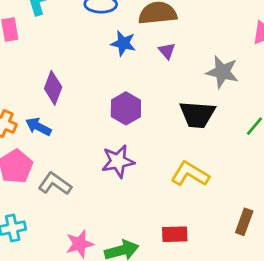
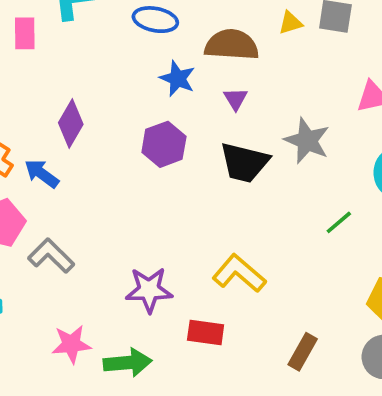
purple hexagon: (126, 108) -> (164, 144), moved
black trapezoid: (197, 115) -> (244, 163), moved
purple star: (118, 161) -> (149, 290), moved
red rectangle: (175, 234) -> (206, 332), moved

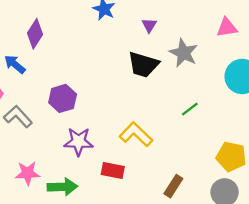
purple triangle: (236, 99) -> (149, 25), moved
purple hexagon: (164, 144) -> (63, 98), moved
green line: (339, 222) -> (190, 109), moved

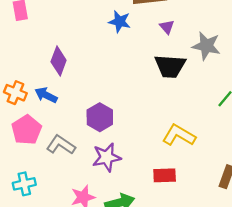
purple star: (79, 142) -> (107, 157), moved

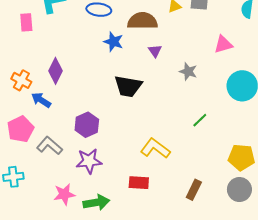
gray star: (206, 46) -> (188, 72), size x0.7
black trapezoid: (170, 66) -> (128, 86), moved
orange cross: (15, 93) -> (21, 80), moved

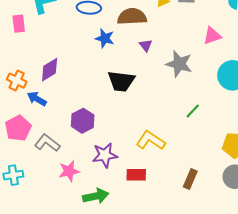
purple diamond: (56, 71) -> (50, 70), turned 35
gray star: (188, 72) -> (179, 64), size x1.5
purple star: (89, 161) -> (105, 155), moved
pink star: (64, 194) -> (69, 171), moved

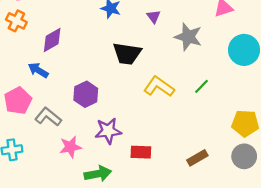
orange cross: (17, 81) -> (16, 21), moved
yellow L-shape: (151, 140) -> (159, 87), moved
brown rectangle: (190, 179) -> (197, 158), turned 36

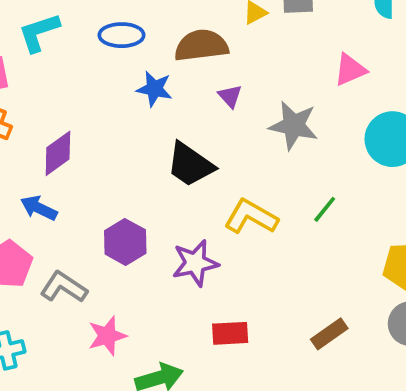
black trapezoid: (127, 54) -> (190, 165), turned 32
purple star: (108, 131) -> (195, 263), moved

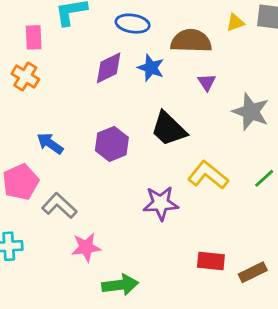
purple diamond: (58, 153) -> (109, 68), moved
purple hexagon: (125, 242) -> (112, 144), moved
red rectangle: (230, 333) -> (211, 261), moved

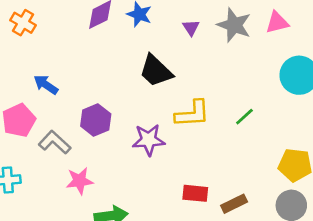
gray star: (251, 112) -> (234, 25), moved
purple hexagon: (112, 144) -> (96, 120), moved
yellow L-shape: (208, 175) -> (192, 114), turned 138

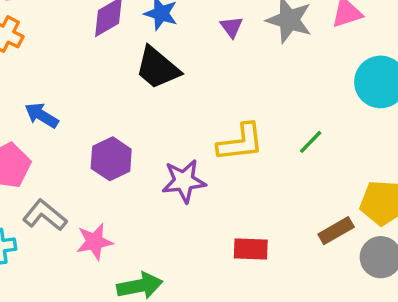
black trapezoid: (156, 71) -> (157, 68), moved
gray L-shape: (55, 142) -> (45, 215), moved
brown rectangle: (234, 204) -> (336, 231), moved

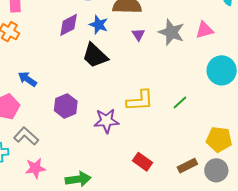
brown rectangle: (336, 231) -> (187, 166), moved
pink star: (95, 242) -> (35, 168), moved
red rectangle: (251, 249) -> (143, 162), turned 30

